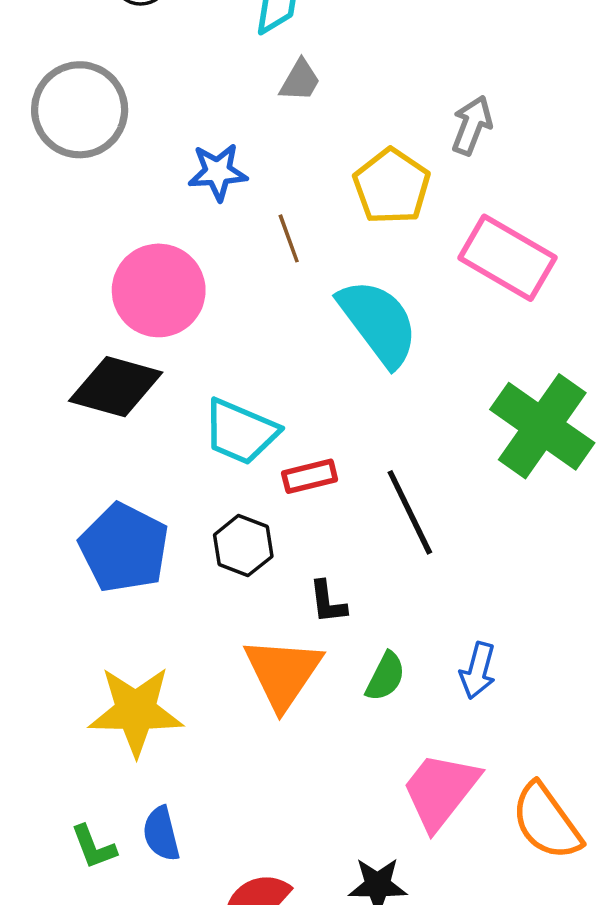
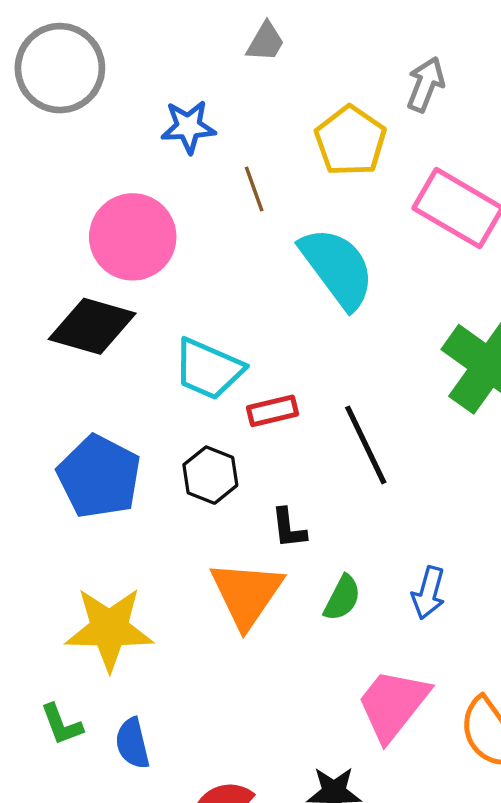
green L-shape: (94, 847) -> (62, 724), moved

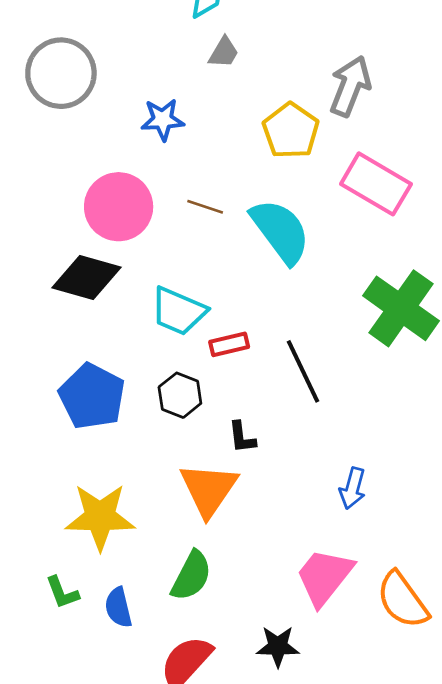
gray arrow: (425, 84) -> (350, 86), size x1.4
brown line: (254, 189) -> (205, 207), moved, turned -52
green semicircle: (342, 598) -> (191, 576), moved, size x1.4

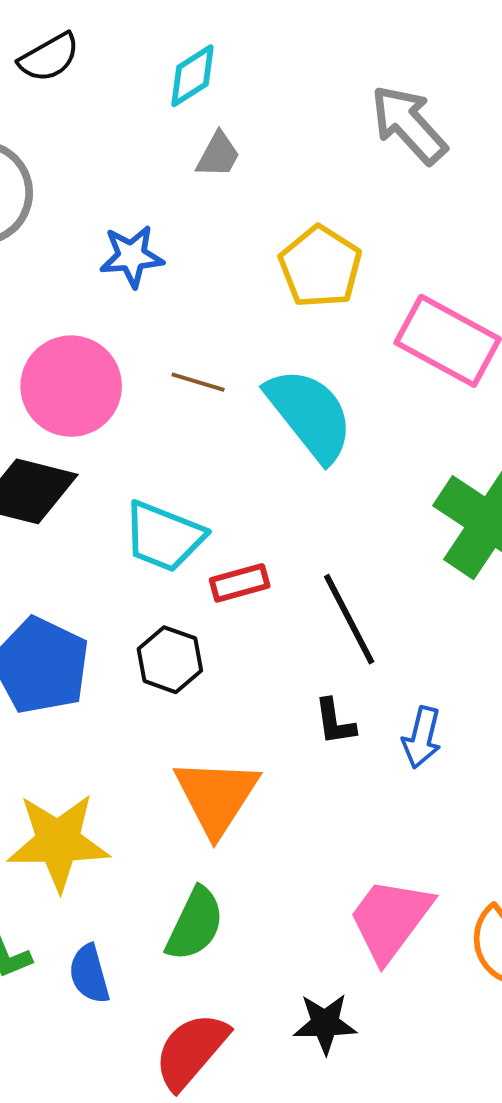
gray arrow: (350, 86) -> (409, 124), moved, turned -62
black L-shape: (242, 437) -> (335, 722), moved
blue arrow: (353, 488) -> (422, 737), moved

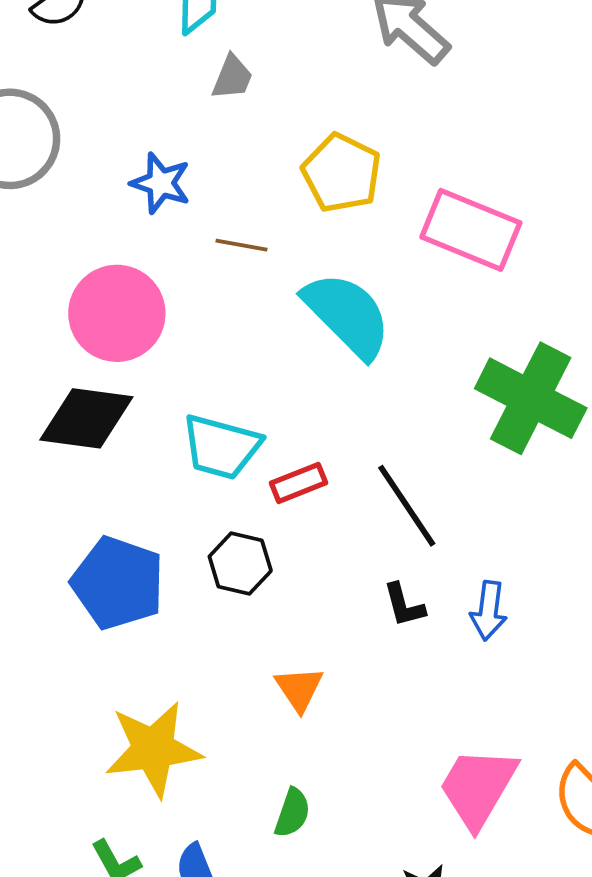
blue star: (132, 256) -> (161, 183), turned 30
brown line: (198, 382) -> (242, 245), moved
orange triangle: (216, 796) -> (299, 689), size x0.6
green semicircle: (195, 924) -> (292, 813), size x0.7

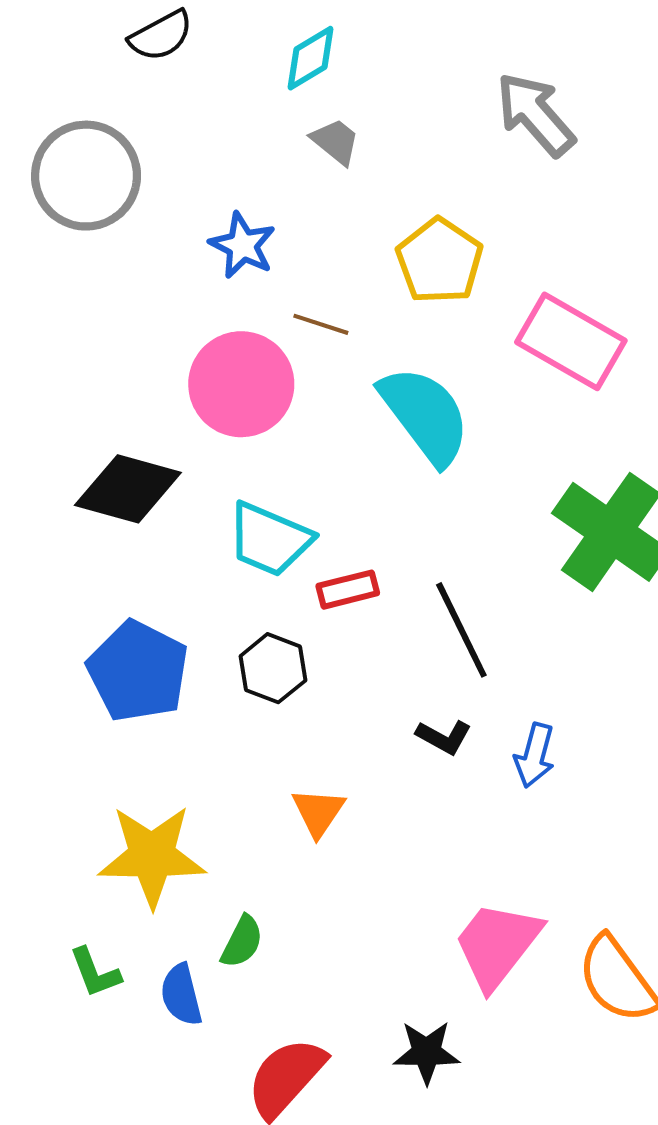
gray trapezoid: (232, 77) -> (335, 142), turned -81
pink circle: (117, 313) -> (241, 384), moved
black L-shape: (404, 605) -> (444, 737), turned -54
green semicircle: (292, 813) -> (242, 942), moved

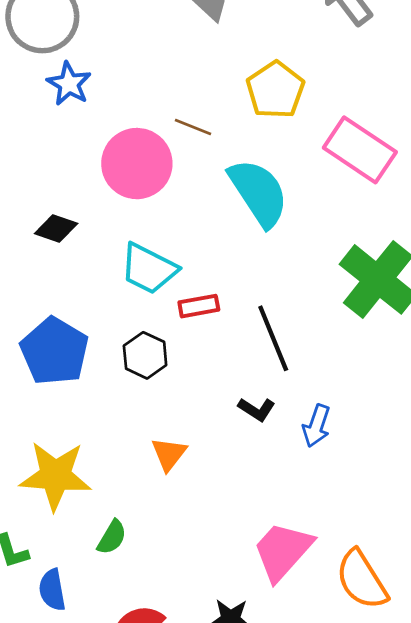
blue star: (243, 245) -> (69, 84), moved
black diamond: (128, 489) -> (56, 228), size x0.6
blue semicircle: (181, 995) -> (52, 590), moved

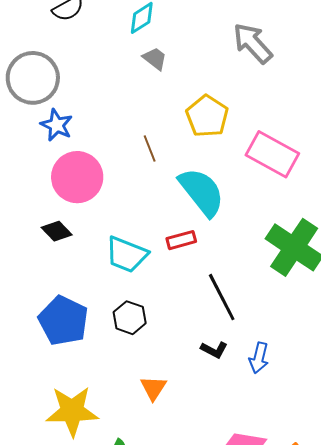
brown line: (193, 127) -> (150, 148), turned 52
pink circle: (137, 164) -> (77, 177), moved
black diamond: (56, 228) -> (57, 231), turned 32
red rectangle: (199, 306) -> (181, 240), moved

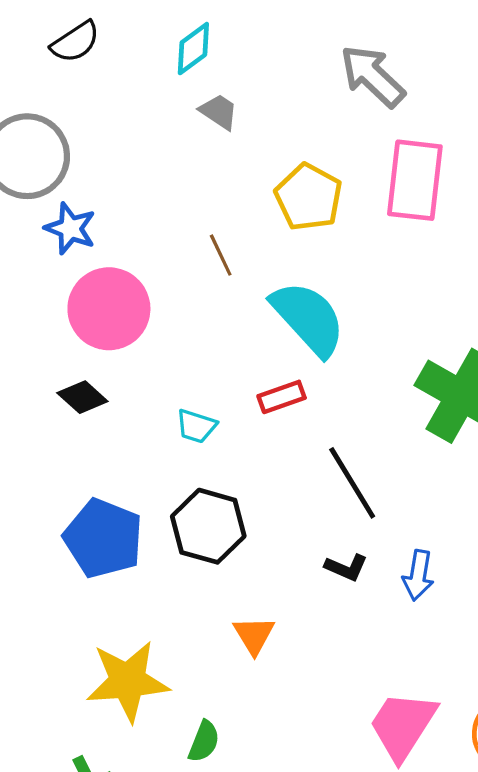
pink rectangle: (272, 154) -> (415, 180), moved, turned 72
cyan trapezoid: (127, 255) -> (196, 426), size x0.6
black hexagon: (130, 318) -> (208, 526), size x1.4

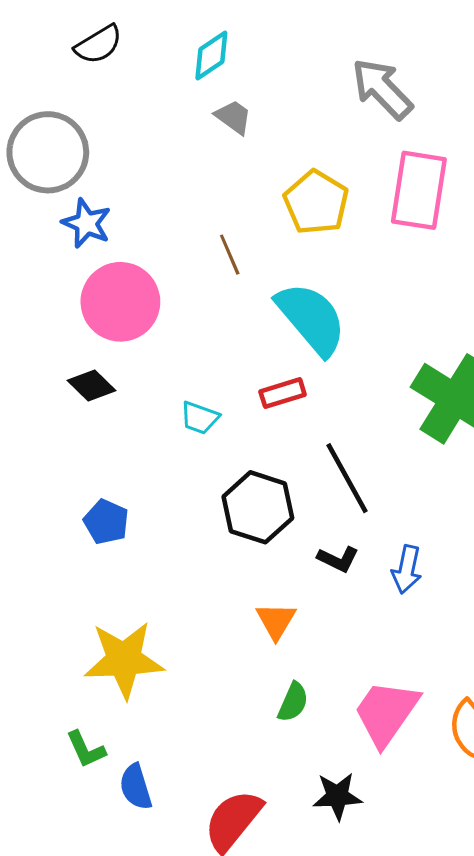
black hexagon: (208, 526) -> (258, 507), moved
blue pentagon: (103, 538) -> (106, 522), size x0.6
orange triangle: (254, 635) -> (276, 621), moved
green semicircle: (204, 741) -> (293, 702), moved

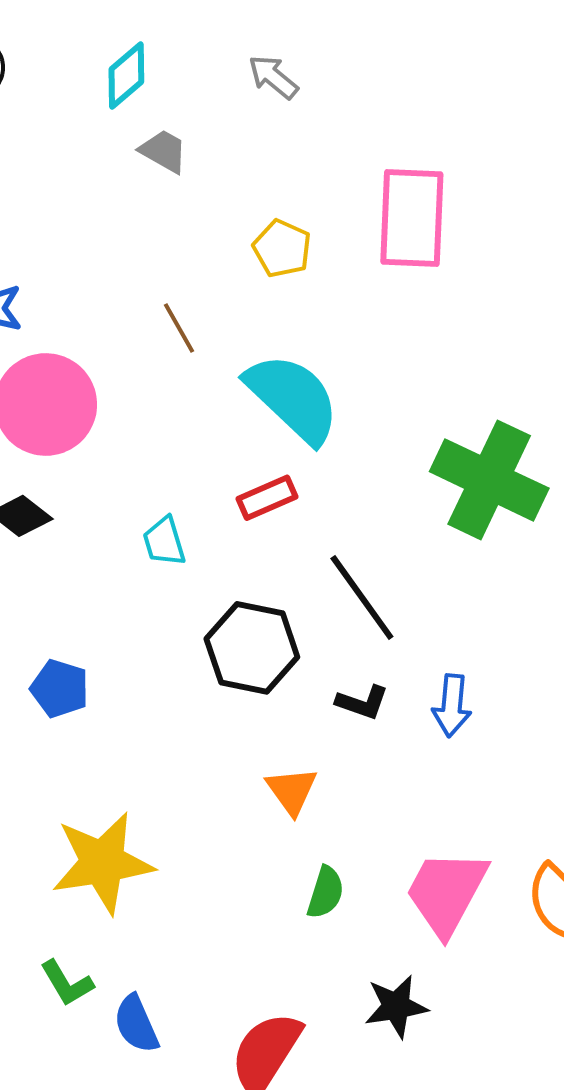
gray arrow: (382, 89) -> (273, 77), moved, size x0.6
yellow pentagon: (316, 202) -> (282, 249), size x0.7
cyan trapezoid: (200, 418) -> (164, 542), turned 60

